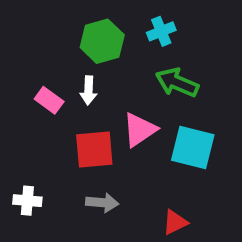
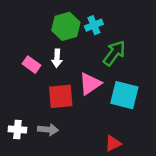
cyan cross: (161, 31) -> (94, 25), moved
green arrow: (177, 83) -> (114, 53), turned 104
gray arrow: (102, 203) -> (48, 130), moved

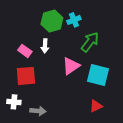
red square: (61, 96) -> (26, 76), moved
gray arrow: (48, 130) -> (38, 111), moved
red triangle: (113, 144) -> (96, 106), moved

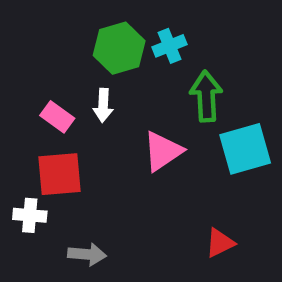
green arrow: (90, 42) -> (206, 96), turned -40
cyan square: (98, 75) -> (245, 149), moved, turned -30
white cross: (14, 102) -> (30, 215), moved

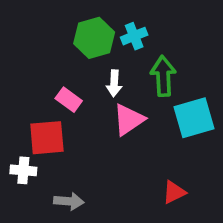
white arrow: (103, 105) -> (114, 83), moved
pink rectangle: (57, 117) -> (69, 100), moved

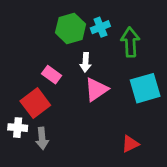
green arrow: (163, 76) -> (130, 42), moved
red square: (47, 138) -> (35, 103), turned -32
gray arrow: (69, 201) -> (42, 138), moved, turned 80

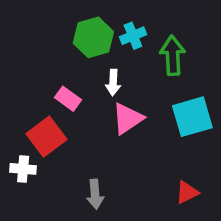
gray arrow: (42, 138) -> (95, 194), moved
red triangle: (130, 144) -> (187, 192), moved

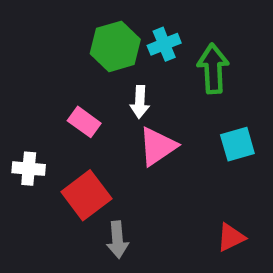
cyan square: (192, 117) -> (237, 144), size x0.7
red square: (46, 137) -> (86, 195), moved
white cross: (23, 169) -> (29, 169), moved

